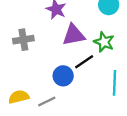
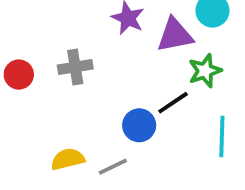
purple triangle: (74, 35) -> (175, 35), moved
green star: (104, 42) -> (205, 71), turned 30

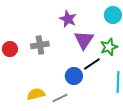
purple triangle: (175, 35) -> (84, 40), moved, turned -45

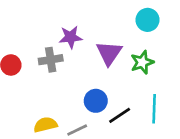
purple star: (68, 19) -> (71, 37), moved, turned -30
black line: (92, 64) -> (120, 115), moved

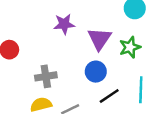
gray cross: (51, 60) -> (46, 76), moved
blue circle: (96, 101) -> (96, 72), moved

